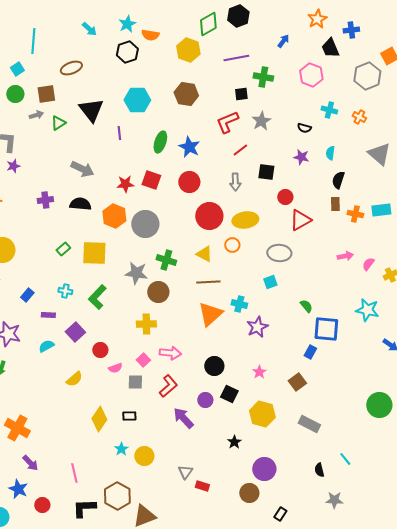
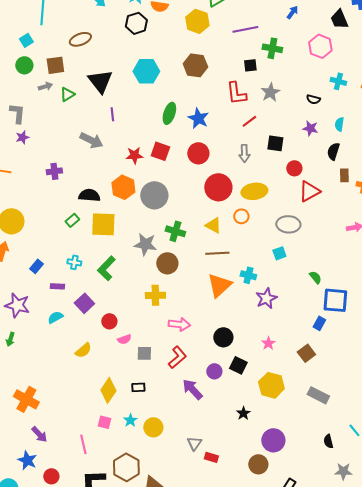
red L-shape: (227, 122) -> (236, 93), turned -75
purple line: (119, 133) -> (112, 114), moved
black semicircle: (338, 180) -> (333, 151), moved
black semicircle: (80, 204) -> (89, 195), moved
pink square: (143, 360) -> (104, 422), moved, turned -32

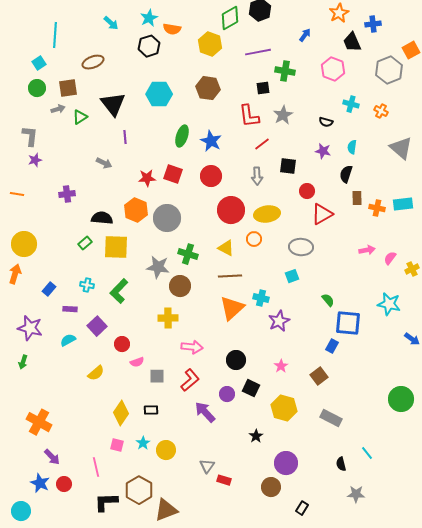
gray arrow: (91, 140) -> (104, 163), size x0.7
red circle: (51, 476) -> (64, 484), moved

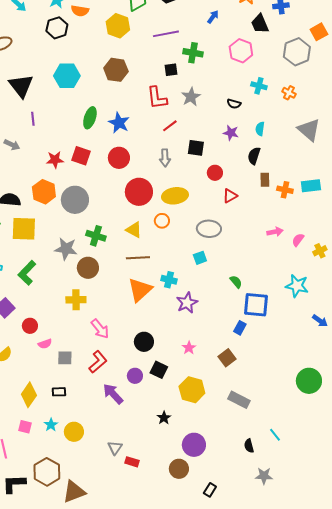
red triangle: (322, 214) -> (230, 196), size x0.7
pink arrow: (192, 347) -> (100, 329), turned 45

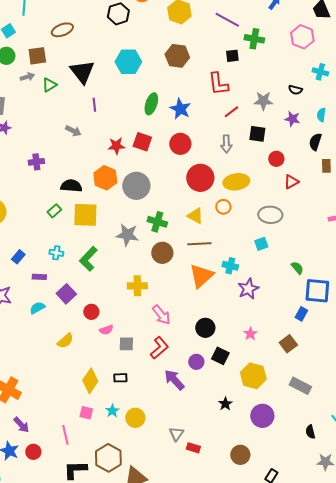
purple line: (166, 34) -> (227, 20), turned 40
gray star: (191, 97) -> (263, 101), moved, turned 30
brown circle: (88, 268) -> (162, 253), moved
purple circle: (194, 445) -> (262, 416), moved

